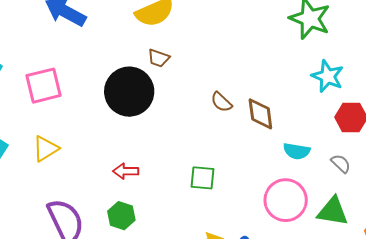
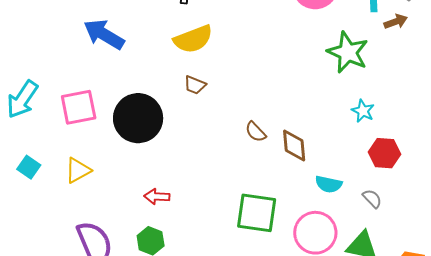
cyan star: (328, 76) -> (363, 111), size x0.7
black circle: (129, 92) -> (138, 118), moved
green square: (203, 178) -> (257, 213), moved, size x1.6

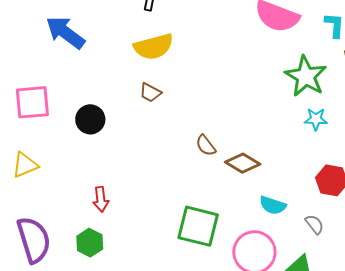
cyan star: (363, 111) -> (316, 119), moved, turned -30
black circle: (138, 118) -> (90, 119), size x0.6
brown diamond: (294, 145) -> (243, 163), turned -60
red arrow: (157, 196) -> (101, 199), turned -105

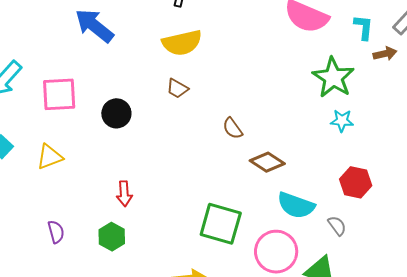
brown semicircle: (206, 146) -> (233, 128), moved
cyan semicircle: (273, 205) -> (296, 205), size x1.4
purple semicircle: (34, 240) -> (56, 232), size x0.5

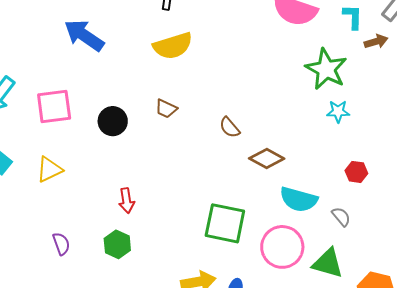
brown trapezoid: (177, 89) -> (166, 109), moved
red hexagon: (356, 182) -> (356, 172), size x0.7

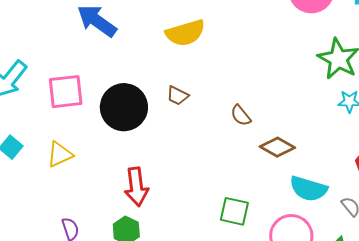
black circle: (113, 121) -> (124, 107), size x1.6
red arrow: (127, 201) -> (136, 187), size x1.5
green square: (225, 223) -> (234, 211), size x0.7

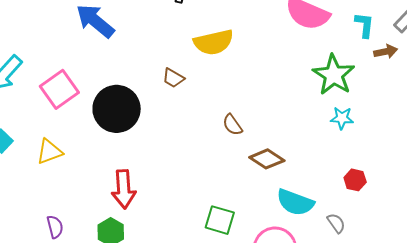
yellow semicircle: (185, 33) -> (214, 42), moved
pink square: (66, 92) -> (59, 89), turned -33
brown trapezoid: (178, 96) -> (173, 78), moved

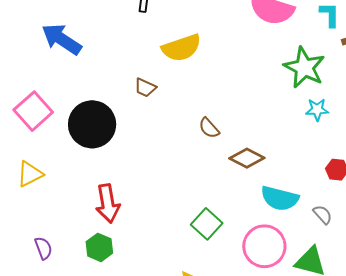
green square: (220, 220) -> (207, 224), turned 32

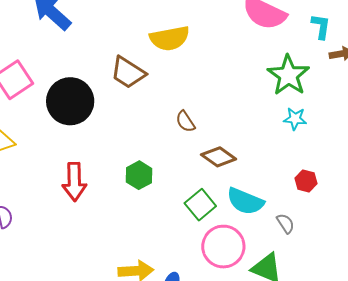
brown trapezoid: (145, 88) -> (128, 72), size x1.6
green square: (207, 224) -> (200, 205), moved
green hexagon: (99, 247) -> (139, 175), moved

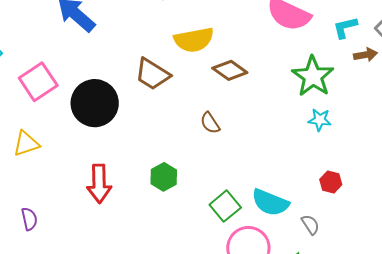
cyan L-shape: (321, 27) -> (345, 28), turned -112
brown diamond: (219, 157) -> (230, 70), moved

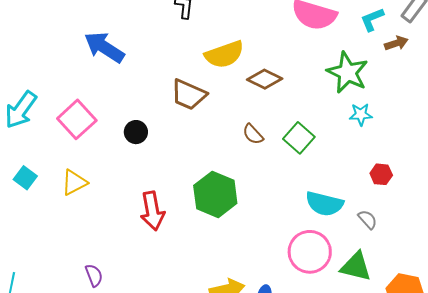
black circle: (95, 103) -> (136, 132), size x0.5
green hexagon: (164, 177) -> (215, 194), size x1.6
green square: (225, 206) -> (299, 138), moved
purple semicircle: (29, 219) -> (94, 275), moved

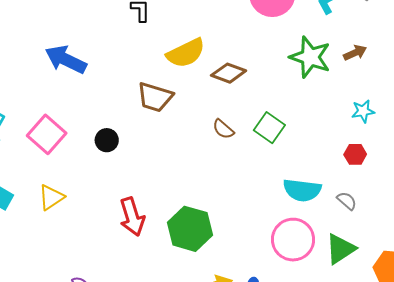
brown arrow: (396, 43) -> (355, 53), moved
cyan star: (361, 114) -> (363, 111), moved
green hexagon: (215, 194) -> (190, 229), moved
green triangle: (356, 266) -> (340, 249), turned -40

